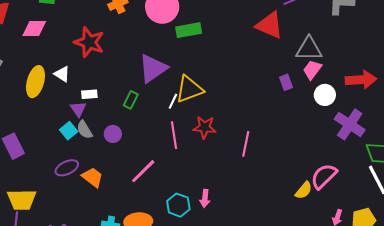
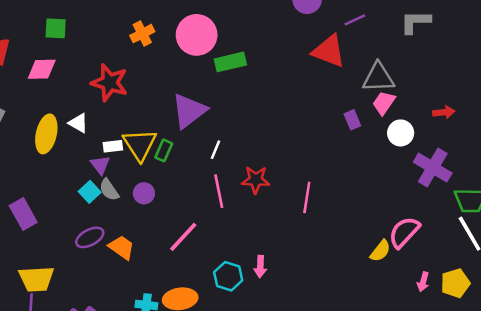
red arrow: (361, 80) -> (444, 112), size x0.6
yellow triangle: (189, 89) -> (140, 145), moved, turned -40

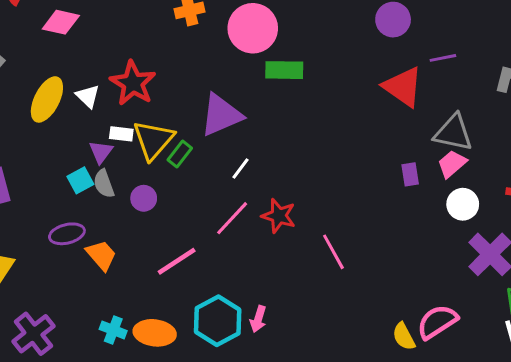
red star: (110, 83) -> (133, 83), moved
pink line: (219, 191) -> (232, 218), turned 40
pink line: (307, 197) -> (333, 252), turned -52
yellow semicircle: (380, 251) -> (404, 336), turned 100
cyan hexagon: (228, 276) -> (218, 321), size x1.4

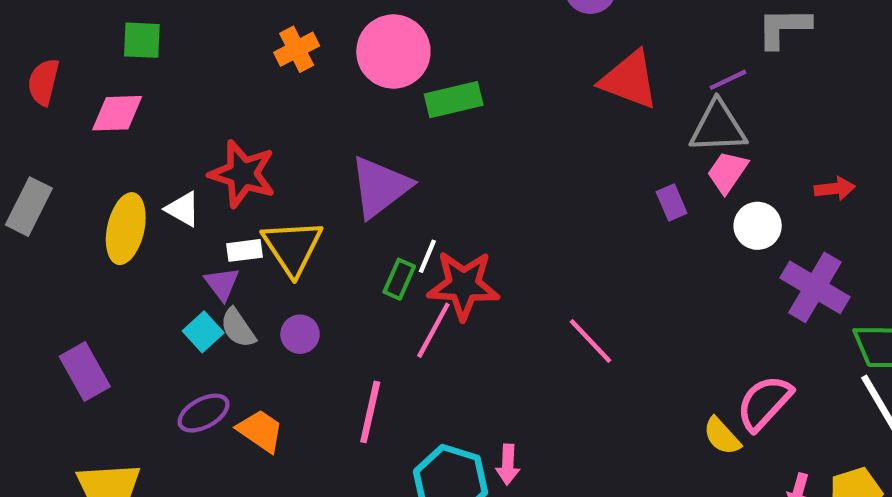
purple line: (443, 58) -> (728, 80), moved
green rectangle: (180, 154) -> (399, 279), moved
red star: (279, 216) -> (464, 285), moved, size x1.4
pink line: (177, 261) -> (370, 412), turned -30

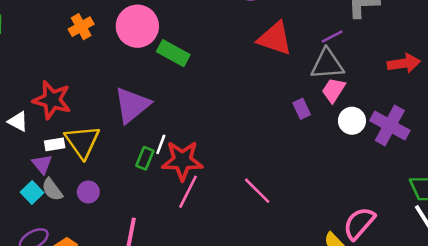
green rectangle: (454, 100) -> (173, 53), turned 44
red arrow: (835, 189) -> (404, 63), moved, size x1.4
purple cross: (815, 287) -> (390, 126), moved
pink line: (433, 330) -> (188, 192), moved

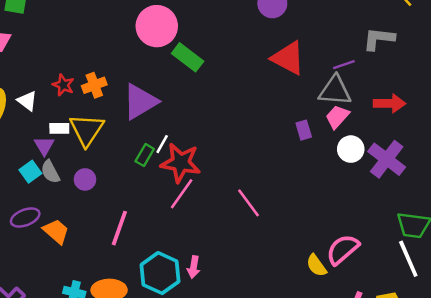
orange cross: (81, 27) -> (94, 85), moved
red arrow: (404, 63) -> (390, 103), moved
red star: (52, 100) -> (63, 85), size x0.6

